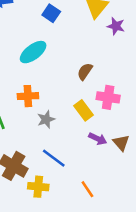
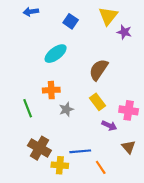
brown semicircle: (85, 71) -> (99, 70), size x1.5
pink cross: (108, 97) -> (129, 110), moved
brown triangle: (121, 143) -> (129, 147), moved
blue line: (54, 158) -> (80, 151), moved, turned -42

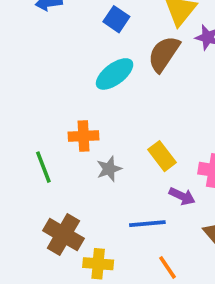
cyan ellipse: (56, 54) -> (115, 74), moved
brown semicircle: (99, 70) -> (164, 54), moved
blue line: (80, 151) -> (147, 224), moved

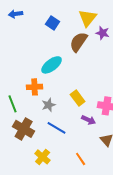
cyan ellipse: (115, 74) -> (52, 65), moved
blue line: (147, 224) -> (57, 128), moved, turned 36
brown cross: (63, 235) -> (24, 129), moved
yellow cross: (98, 264) -> (43, 157), turned 35

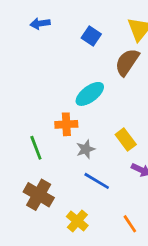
brown cross: (24, 129) -> (39, 195), moved

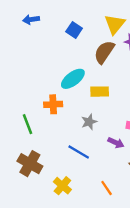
yellow rectangle: (126, 140) -> (100, 92), moved, turned -54
gray star: (86, 149) -> (89, 122), moved

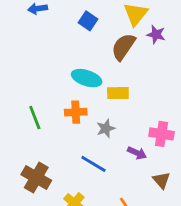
cyan ellipse: (73, 79) -> (87, 78), turned 55
orange cross: (53, 104) -> (76, 112), moved
green line: (28, 124) -> (35, 118), moved

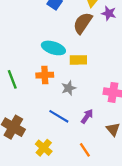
purple arrow: (137, 153) -> (87, 116), moved, turned -80

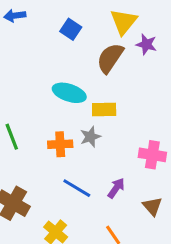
orange cross: (45, 75) -> (60, 144), moved
gray star: (69, 88) -> (90, 137), moved

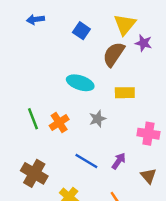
yellow rectangle: (104, 109) -> (125, 93), moved
orange cross: (60, 144) -> (59, 122), moved, turned -30

